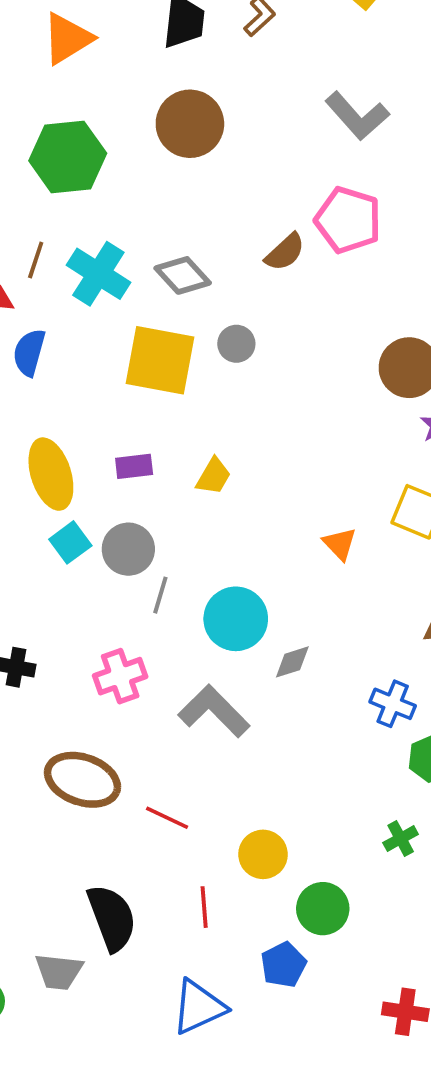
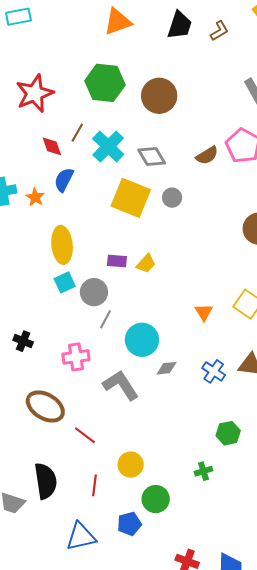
brown circle: (190, 124) -> (159, 96), moved
purple rectangle: (134, 466) -> (117, 261), moved
blue cross: (393, 704) -> (214, 371), moved

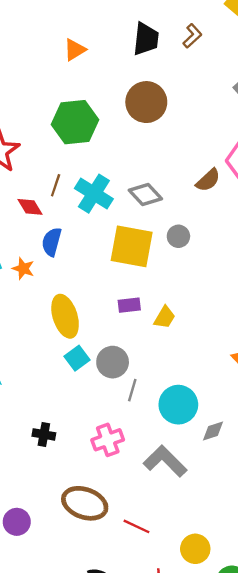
orange triangle: (118, 22) -> (75, 50), size x0.7
brown circle: (159, 96) -> (146, 102), moved
purple rectangle: (117, 261) -> (129, 305), moved

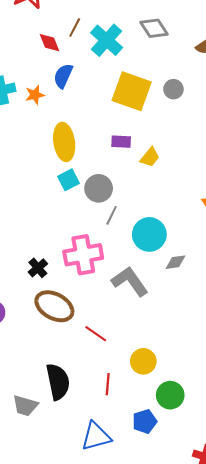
gray diamond: (145, 195) -> (154, 28), moved
orange star: (23, 269) -> (35, 95), turned 30
black cross: (44, 434) -> (38, 268), moved, turned 30
pink cross: (108, 440) -> (83, 255), size x1.4

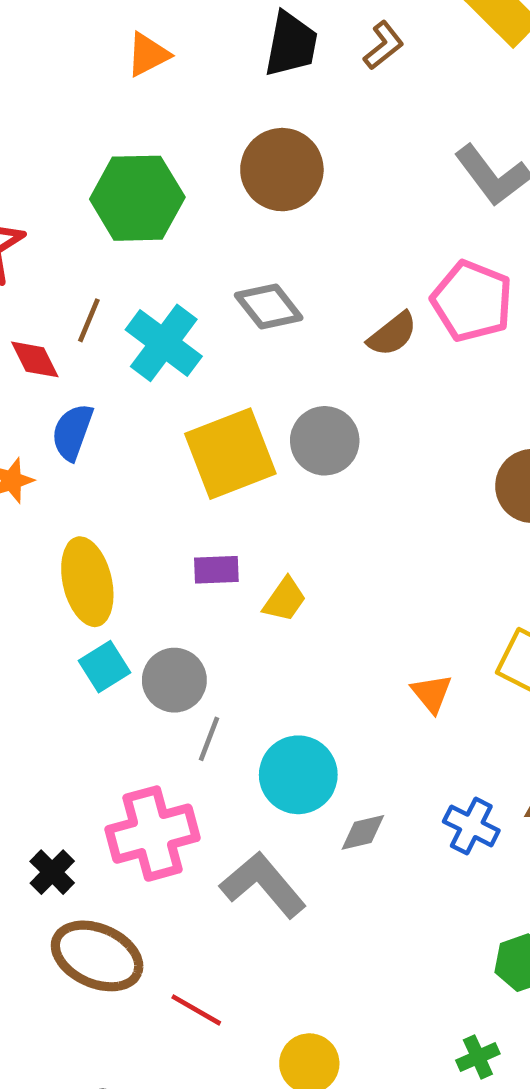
gray circle: (173, 89) -> (325, 441), size x1.5
yellow square: (132, 91) -> (230, 454), turned -36

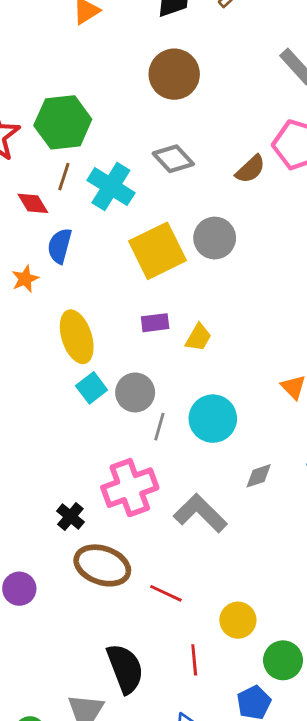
green hexagon: (137, 198) -> (63, 122), moved
cyan circle: (298, 775) -> (213, 419), moved

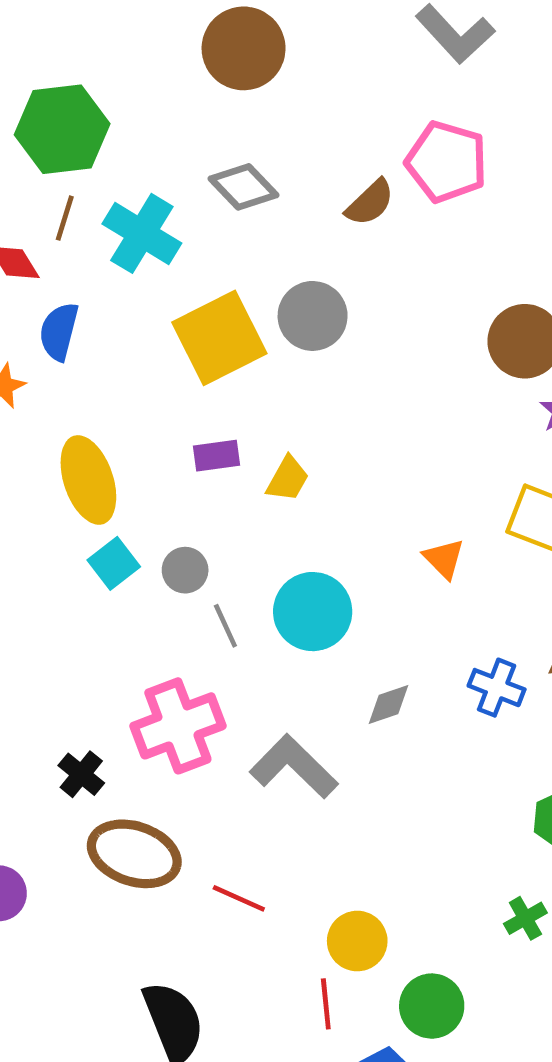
gray circle: (135, 392) -> (185, 570), size x0.7
gray line: (159, 427) -> (225, 626), turned -40
red line: (194, 660) -> (326, 1004), moved

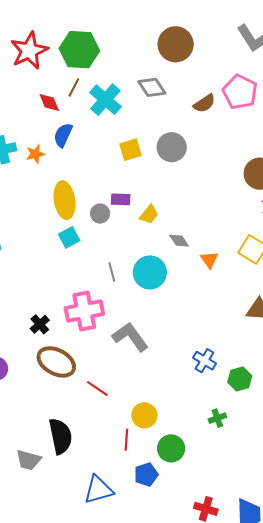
brown circle: (244, 48) -> (176, 44), moved
yellow square: (219, 338) -> (131, 150), size x0.6
gray circle: (185, 570) -> (100, 214), moved
blue cross: (497, 688) -> (204, 361), moved
gray diamond: (389, 705) -> (179, 241), moved, turned 65

